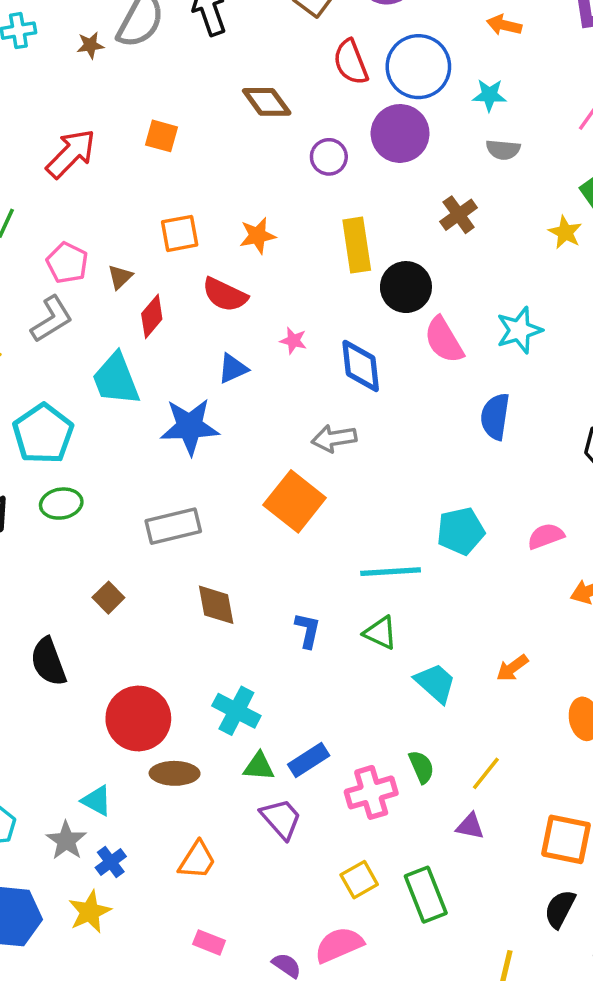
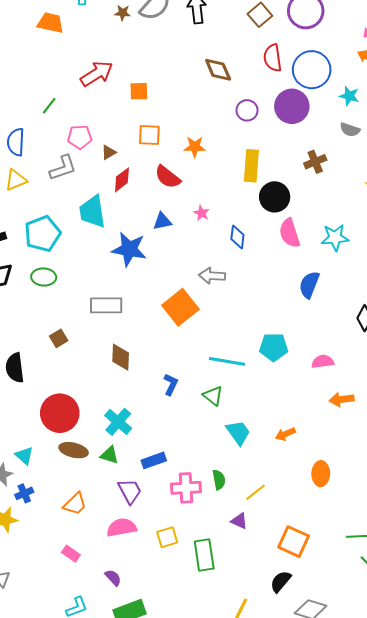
orange square: (162, 136) -> (139, 91), moved, turned -30
pink pentagon: (67, 263) -> (80, 137), turned 30
blue diamond: (361, 366) -> (237, 237), size x0.7
green triangle: (259, 766) -> (109, 455), moved
pink semicircle: (339, 945) -> (122, 528), moved

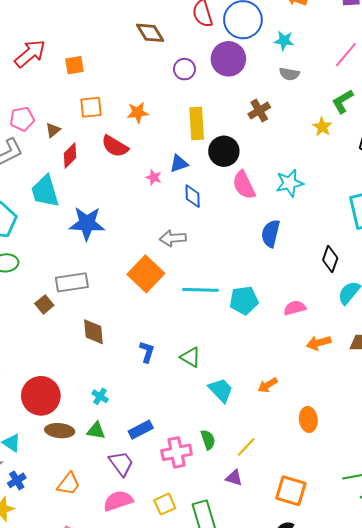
blue triangle: (162, 221) -> (179, 164), moved
brown square: (59, 338) -> (44, 304), moved
cyan line: (227, 361) -> (201, 290), moved
cyan cross: (118, 422) -> (100, 396), size x0.6

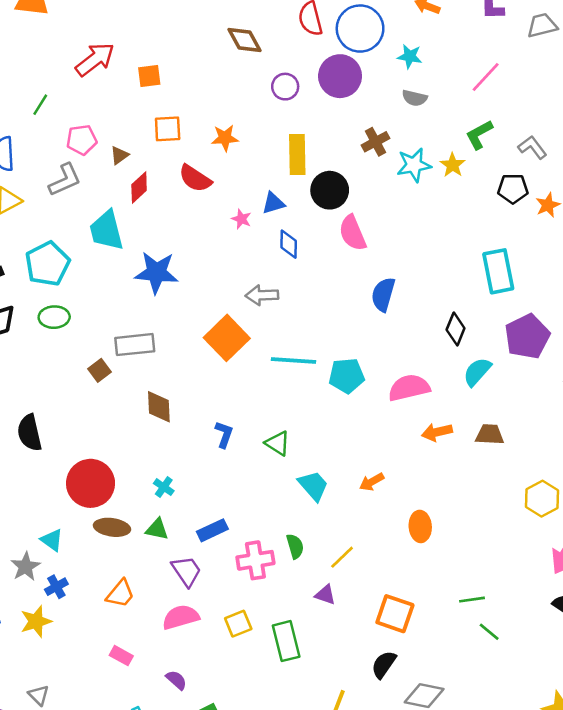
cyan star: (290, 183) -> (414, 165), moved
pink semicircle: (295, 308) -> (409, 388), size x1.5

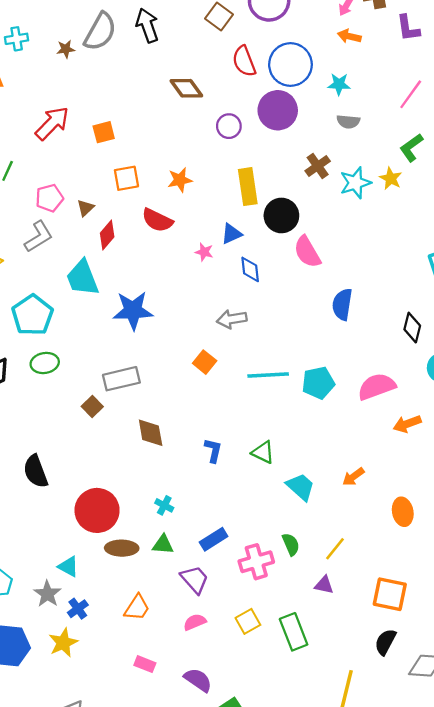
orange square: (227, 338) -> (205, 362), size x0.6
pink semicircle: (181, 617) -> (195, 622), size x0.7
purple semicircle: (176, 680) -> (198, 680), size x1.4

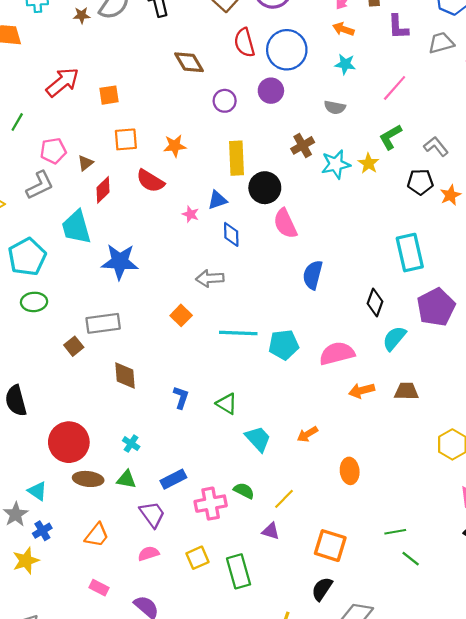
cyan star: (339, 84) -> (345, 64), moved
purple circle: (278, 110) -> (271, 91), size x0.7
green semicircle: (291, 544) -> (244, 491), turned -45

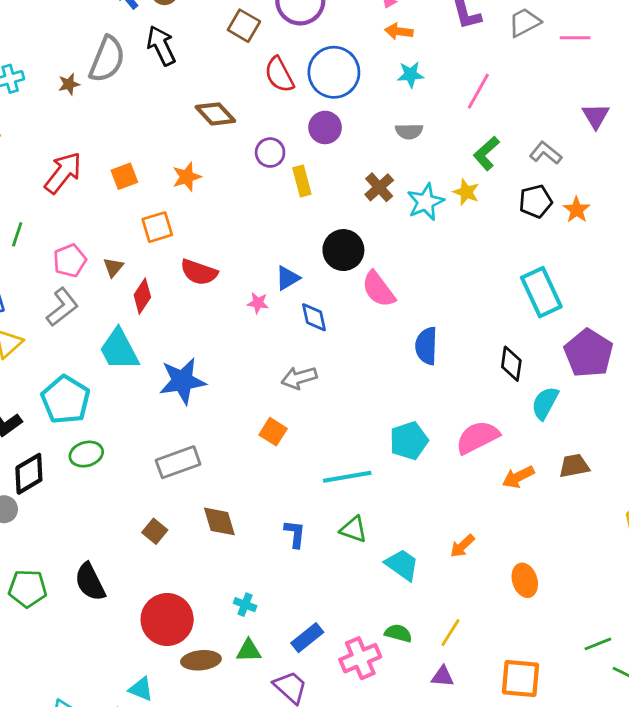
orange star: (175, 146) -> (187, 177), moved
yellow rectangle: (237, 158) -> (302, 181), moved, size x0.7
cyan line: (238, 333) -> (347, 477), moved
brown square: (74, 346) -> (155, 531), moved

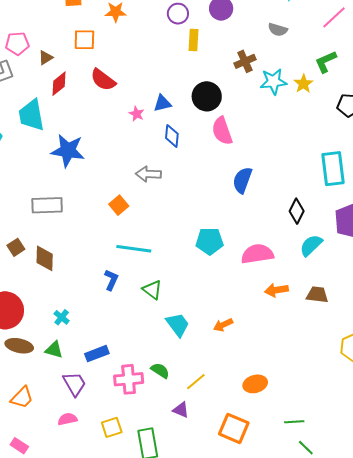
cyan line: (347, 477) -> (134, 249), moved
brown diamond: (219, 521) -> (45, 258), moved
orange ellipse: (525, 580) -> (255, 384), moved, turned 75

